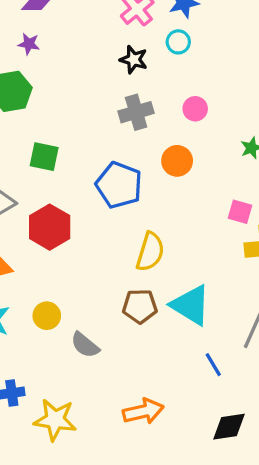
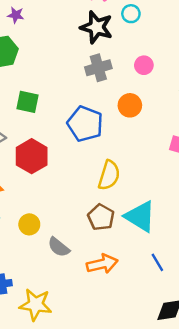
black star: (134, 60) -> (96, 27), size x1.5
brown pentagon: (140, 306) -> (101, 217), turned 30
orange arrow: (143, 411) -> (102, 264), moved

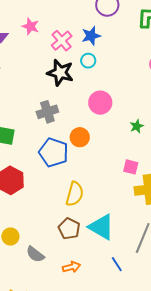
pink circle: (144, 65) -> (100, 103), size x1.5
gray cross: (98, 68) -> (47, 112), moved
orange circle: (130, 105) -> (80, 137), moved
orange arrow: (102, 264) -> (71, 267), size x0.7

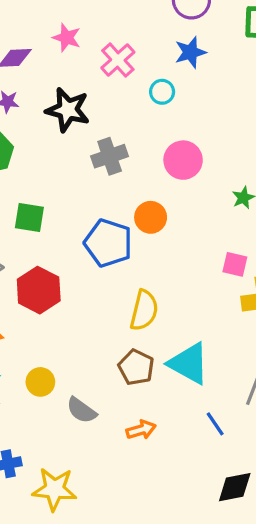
blue star: (91, 36) -> (190, 52), moved
black star: (60, 73) -> (68, 110), moved
gray cross: (47, 112) -> (110, 156), moved

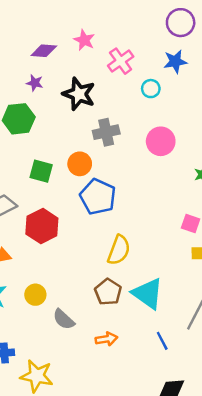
orange circle: (151, 217) -> (80, 164), moved

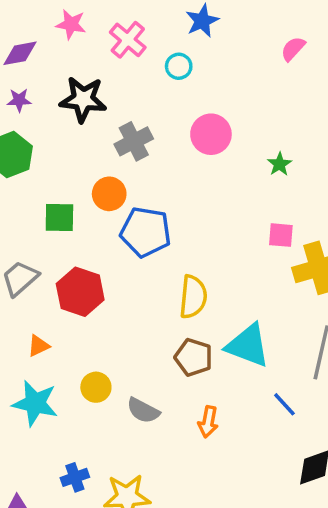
orange arrow: (106, 339) -> (208, 422), turned 125

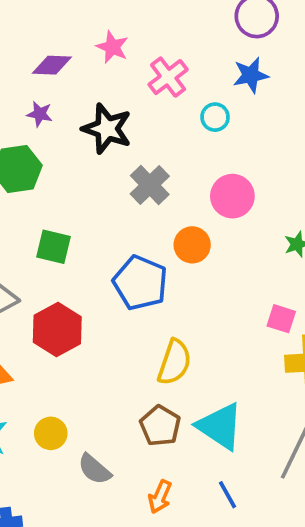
gray cross: (134, 141) -> (150, 185), turned -30
orange circle: (109, 194) -> (192, 245), moved
blue line: (284, 404) -> (228, 495), moved

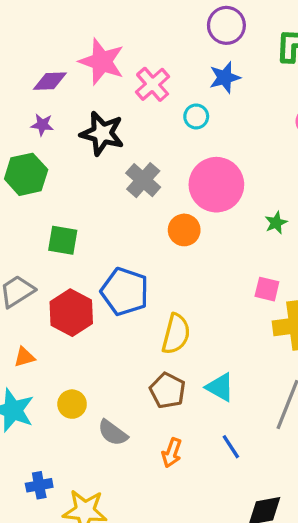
pink star: (112, 47) -> (102, 62), size x1.6
pink circle: (232, 196) -> (216, 185), size x1.4
blue pentagon: (140, 283) -> (125, 292), moved
cyan triangle: (220, 426) -> (220, 387), size x0.7

